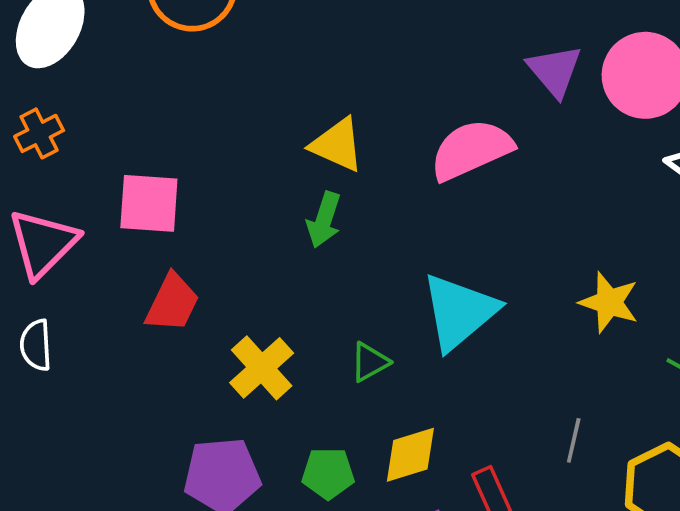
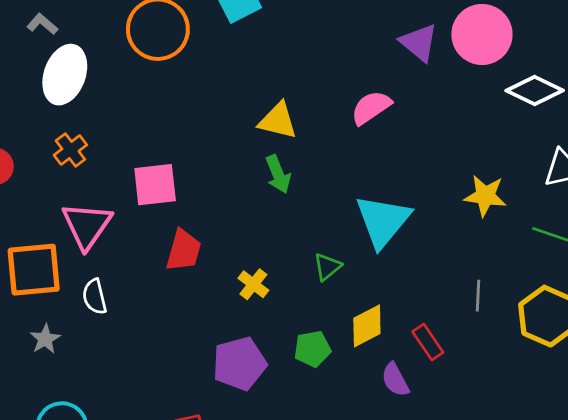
pink semicircle: (471, 150) -> (371, 107), size x0.7
green arrow: (324, 220) -> (278, 174), turned -30
yellow cross: (262, 368) -> (253, 284), size x0.7

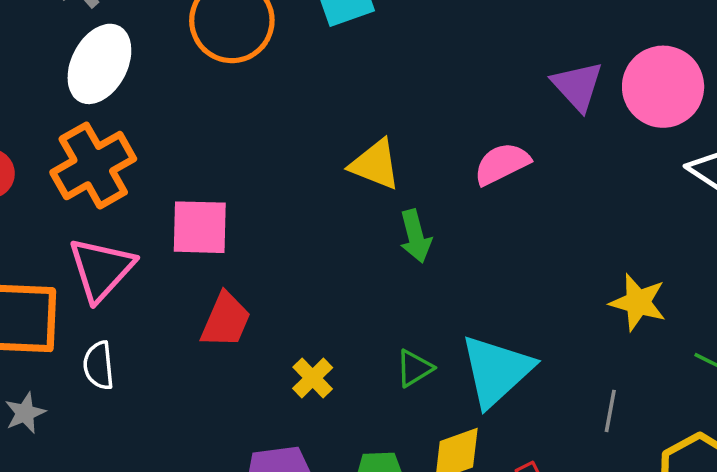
orange cross: (70, 150) -> (93, 166), size x1.8
green arrow: (278, 174) -> (416, 236), moved
cyan triangle: (383, 221) -> (496, 371), moved
gray line: (478, 296) -> (610, 411), moved

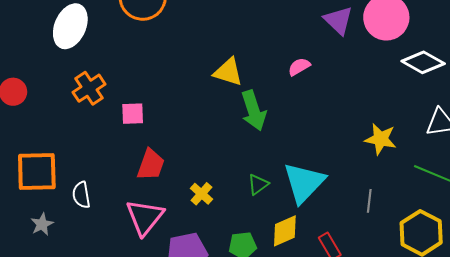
pink semicircle: (502, 164) -> (299, 67), size x0.7
orange cross: (93, 166) -> (89, 88), moved, size x0.7
pink square: (200, 227) -> (133, 114), size x0.7
green arrow: (416, 236) -> (254, 111), size x1.4
pink triangle: (101, 269) -> (145, 217), moved

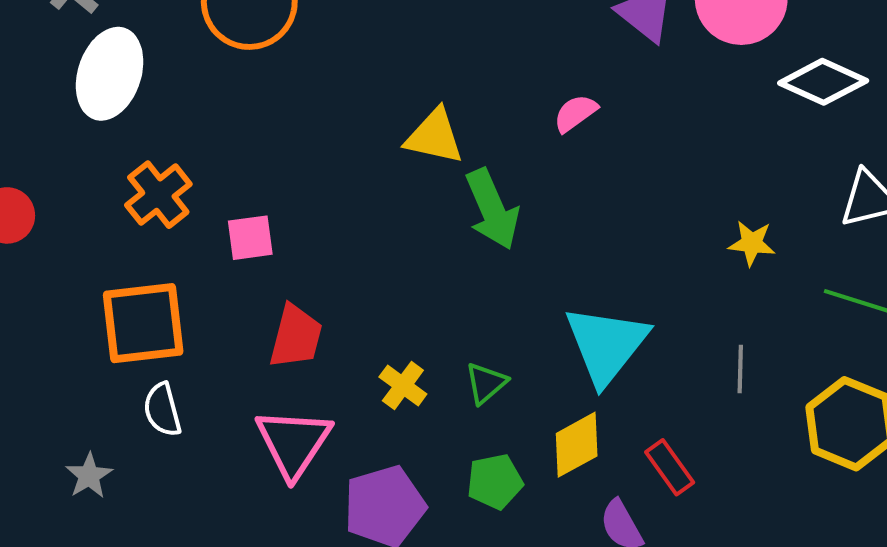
yellow star: (381, 139) -> (752, 243), size x0.7
orange square: (37, 171) -> (143, 323), moved
green triangle: (258, 184) -> (486, 383), moved

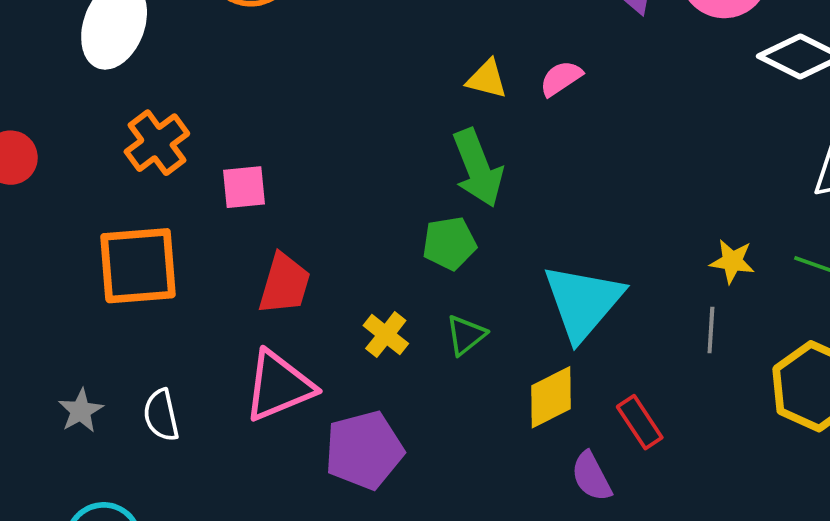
yellow triangle: (434, 137) -> (487, 79), moved, size x0.7
yellow star: (752, 243) -> (732, 261), moved
white semicircle: (162, 410) -> (161, 415), moved
pink triangle: (294, 443) -> (279, 386), turned 32
green pentagon: (495, 481) -> (449, 243), moved

